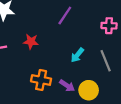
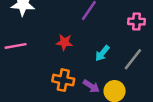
red star: (31, 42) -> (64, 42), moved
gray line: (106, 61) -> (133, 59), turned 60

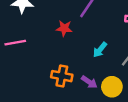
red star: (64, 42) -> (64, 28), moved

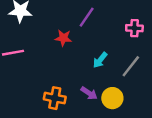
orange cross: (62, 76) -> (55, 98), moved

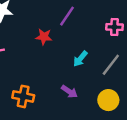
orange cross: (55, 98) -> (23, 96), moved
yellow circle: (112, 98) -> (108, 100), moved

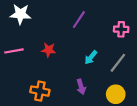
red star: (44, 37) -> (49, 50), moved
purple arrow: (69, 92) -> (81, 87), turned 40

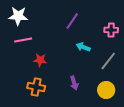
red star: (49, 50) -> (40, 60), moved
pink line: (14, 51) -> (23, 40), moved
cyan arrow: (91, 57) -> (83, 47), moved, turned 72

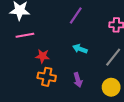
cyan arrow: (83, 47) -> (80, 49), moved
orange cross: (36, 87) -> (47, 77), moved

